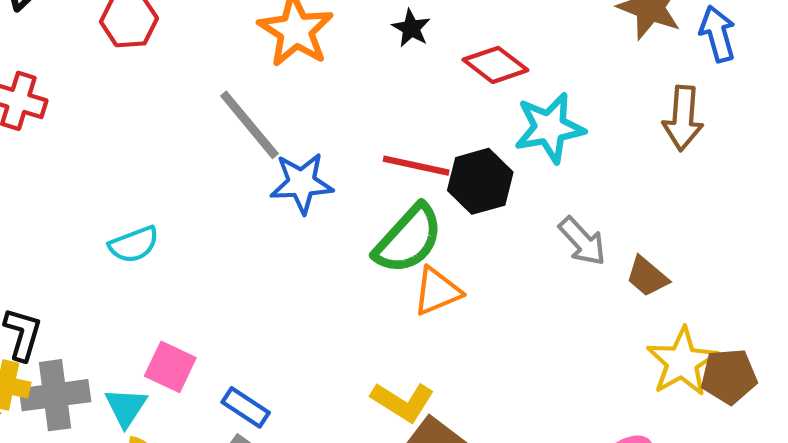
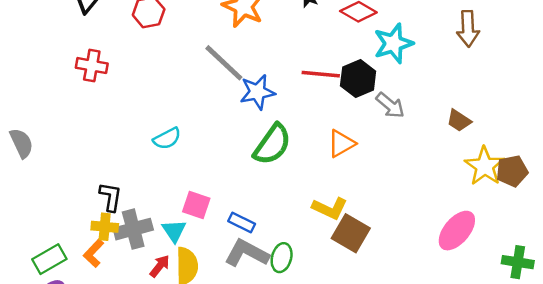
green semicircle: (408, 239) -> (272, 144), moved
gray arrow: (582, 241) -> (390, 105), moved

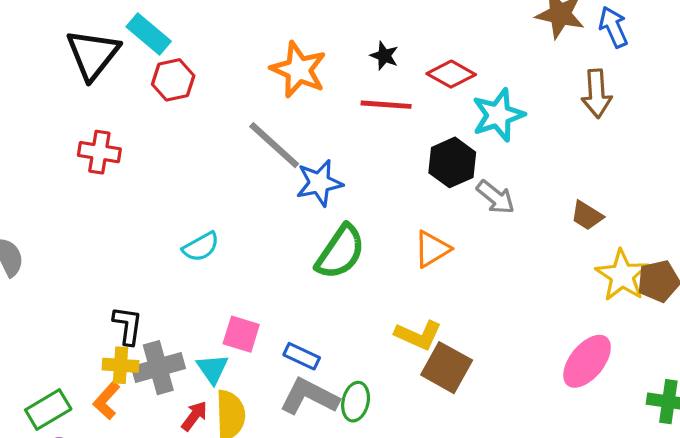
red line: (321, 74) -> (386, 105), moved

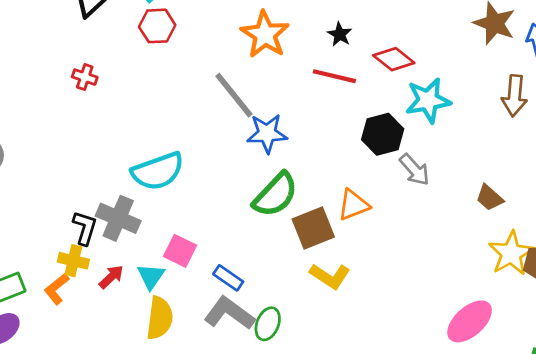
red cross: (99, 152) -> (85, 77), size x0.7
cyan semicircle: (201, 247) -> (158, 171), size x1.6
gray cross: (158, 368) -> (118, 218), moved, turned 30
brown square: (447, 368) -> (313, 228), moved, turned 30
red arrow: (194, 416) -> (111, 277), moved

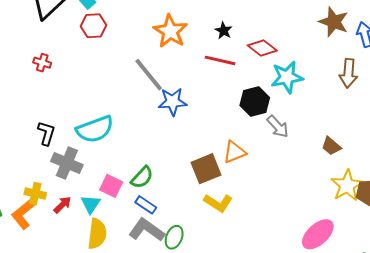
green semicircle: (275, 195) -> (142, 177), moved, size x0.7
black L-shape: (85, 228) -> (46, 133), moved
orange L-shape: (57, 289) -> (24, 214), size x1.4

